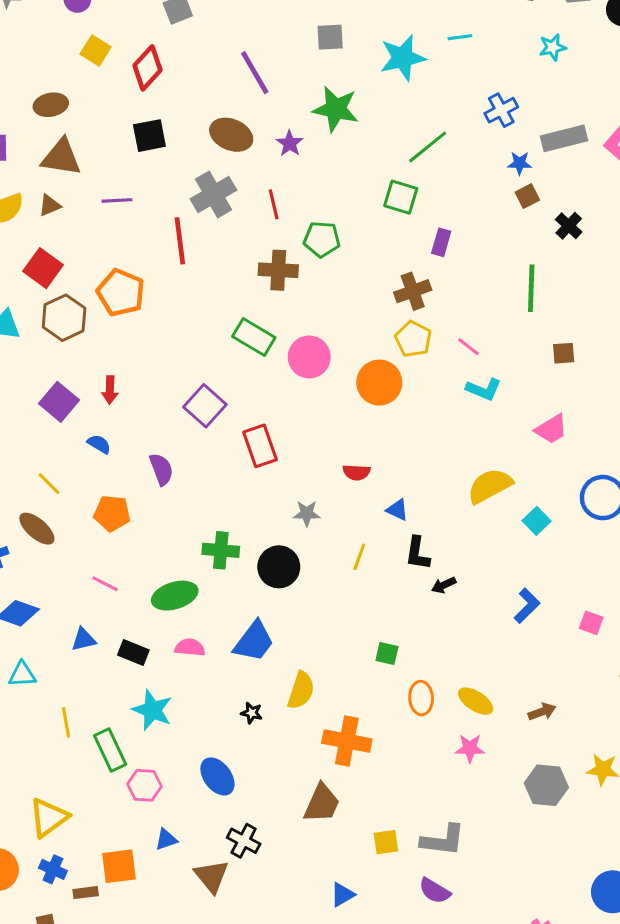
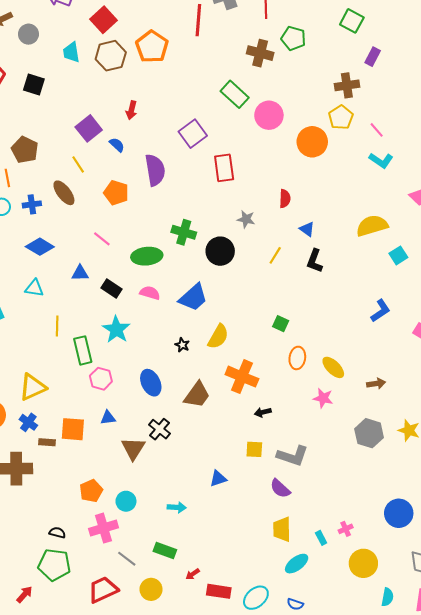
purple square: (59, 402) -> (89, 128), moved
purple semicircle: (161, 469) -> (155, 170), size x1.4
red semicircle: (357, 472) -> (285, 199), turned -102
black arrow: (444, 585) -> (263, 412), moved
brown trapezoid: (322, 803) -> (197, 395), moved

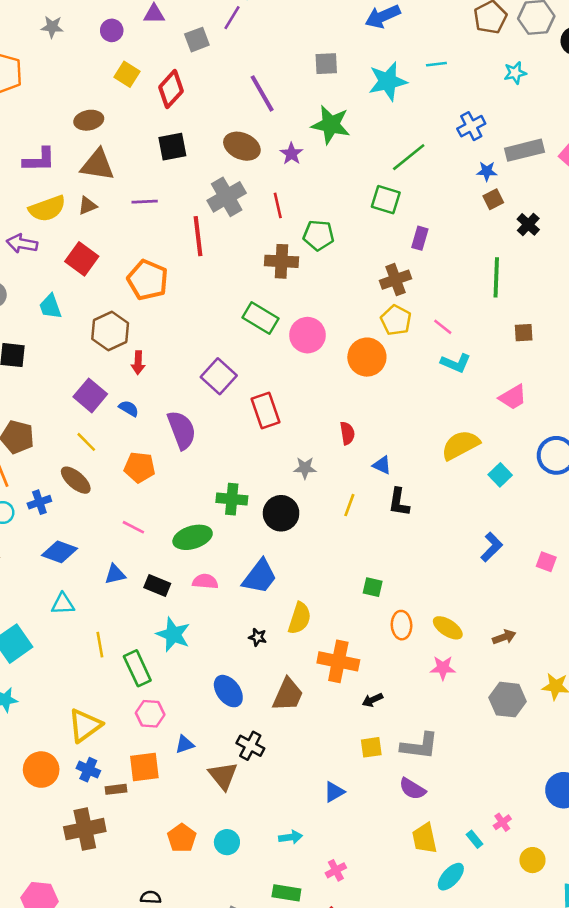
brown hexagon: (111, 56) -> (110, 331), moved
pink hexagon: (101, 379) -> (150, 714), moved
pink cross: (104, 528) -> (336, 870), moved, size x0.6
yellow circle: (363, 563) -> (532, 860), size x0.7

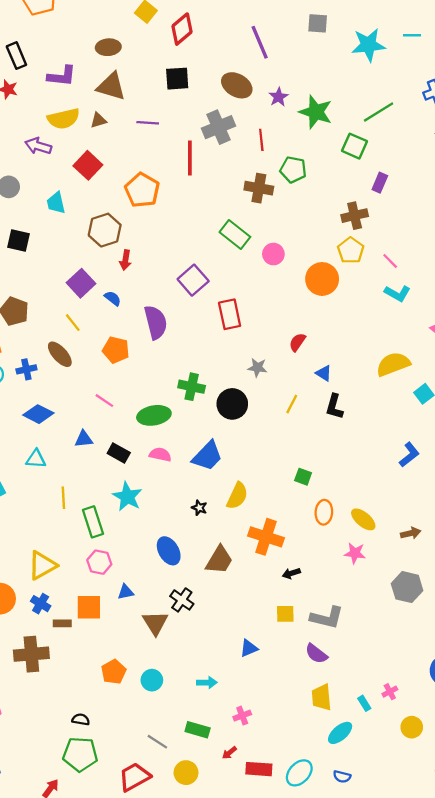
green star: (331, 125) -> (316, 112), moved
pink circle: (307, 335) -> (273, 254), size x0.7
red semicircle: (347, 433) -> (297, 342), turned -144

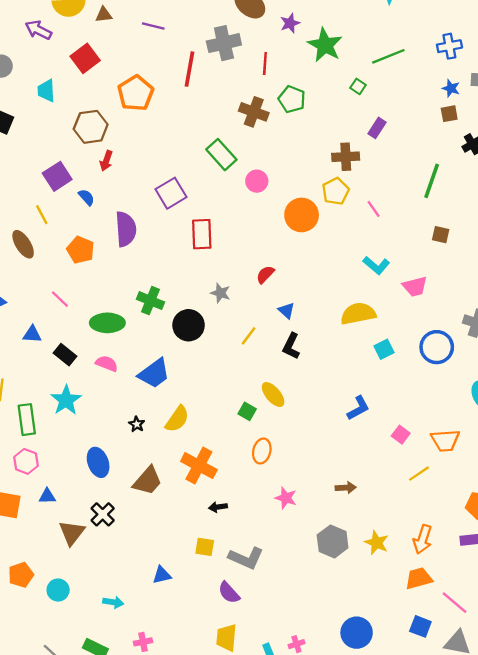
green square: (355, 146) -> (358, 86), size x0.6
cyan L-shape: (397, 293) -> (376, 265), moved
yellow ellipse: (363, 519) -> (273, 395), moved

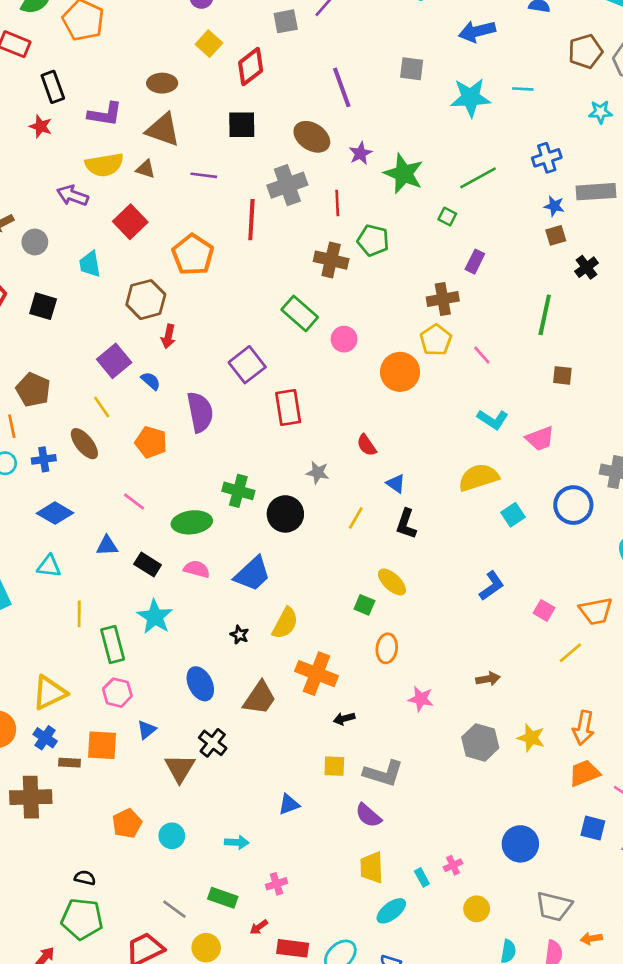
brown triangle: (104, 15) -> (145, 169), turned 30
red semicircle: (265, 274) -> (367, 445), turned -72
blue triangle: (47, 496) -> (147, 730), turned -30

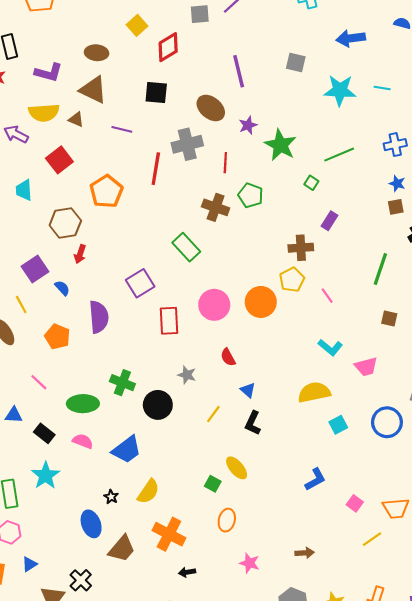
pink circle: (344, 339) -> (214, 305), moved, size x1.5
blue ellipse: (200, 684) -> (91, 524), moved

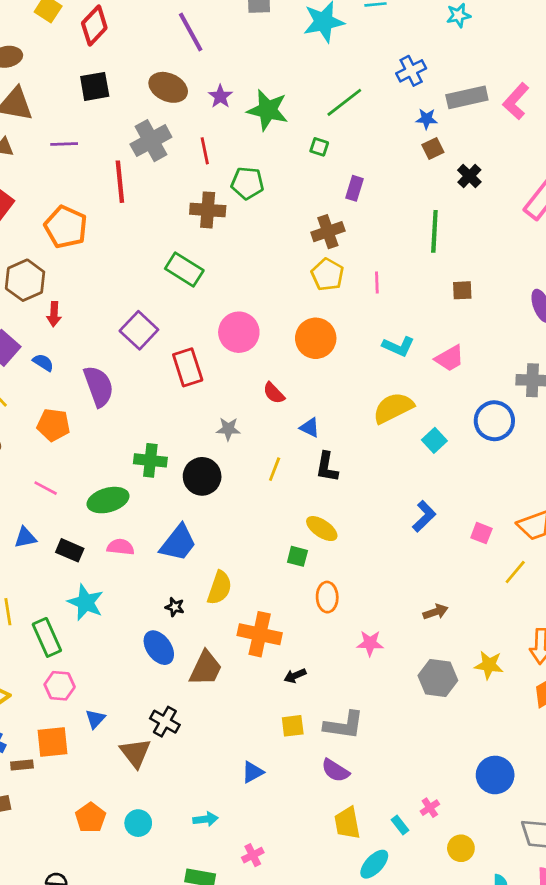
pink line: (327, 296) -> (377, 283), turned 49
orange circle: (261, 302) -> (316, 338), moved

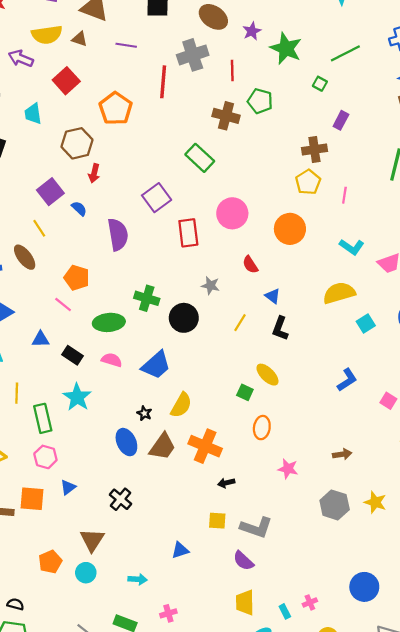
orange pentagon: (53, 425) -> (77, 278), moved
brown trapezoid: (206, 668) -> (162, 447), moved
brown triangle: (135, 753) -> (92, 540), moved

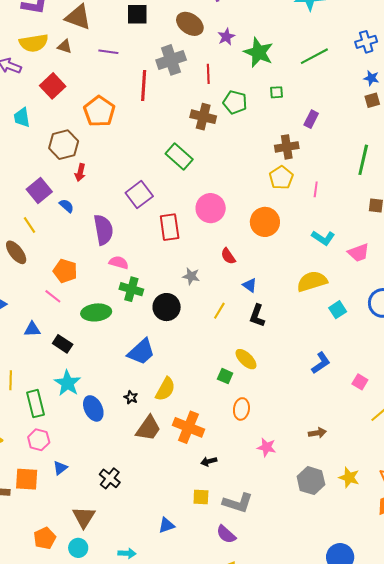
green square: (320, 84) -> (277, 92), moved, turned -32
pink semicircle: (112, 360) -> (119, 263), moved
blue ellipse: (126, 442) -> (93, 408), moved

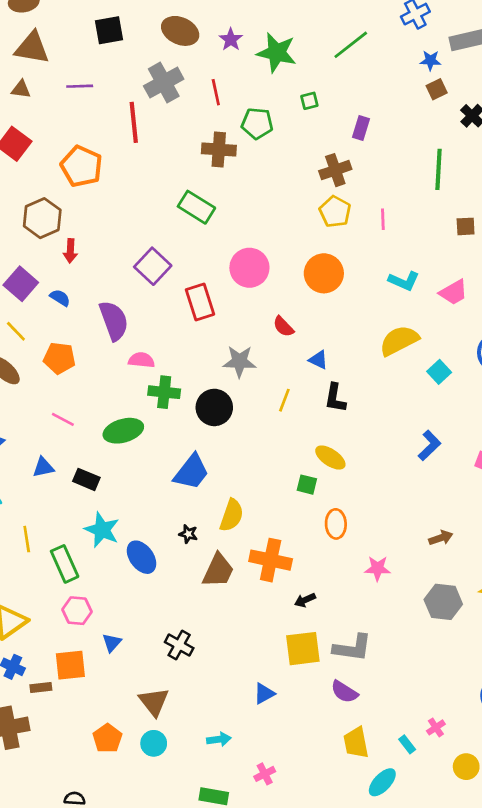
orange pentagon: (65, 271) -> (59, 358), moved
gray star: (191, 276) -> (239, 361), size x1.4
yellow square: (201, 497) -> (303, 649), size x1.6

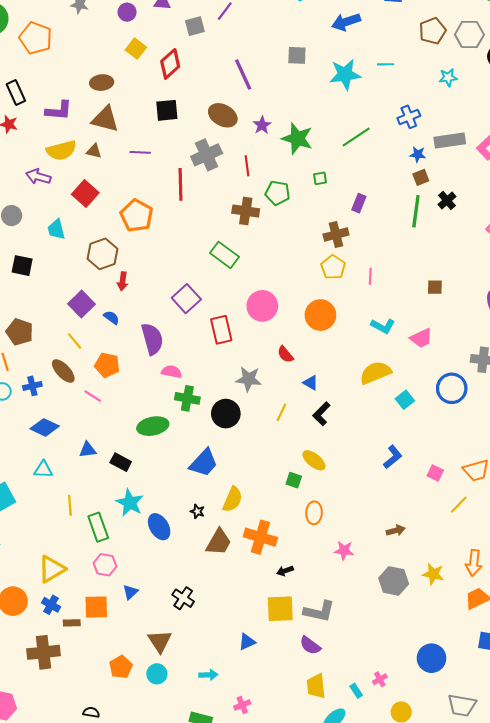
green line: (438, 169) -> (416, 211), moved
black L-shape: (335, 398) -> (321, 414), turned 30
pink line: (63, 419) -> (93, 396), moved

